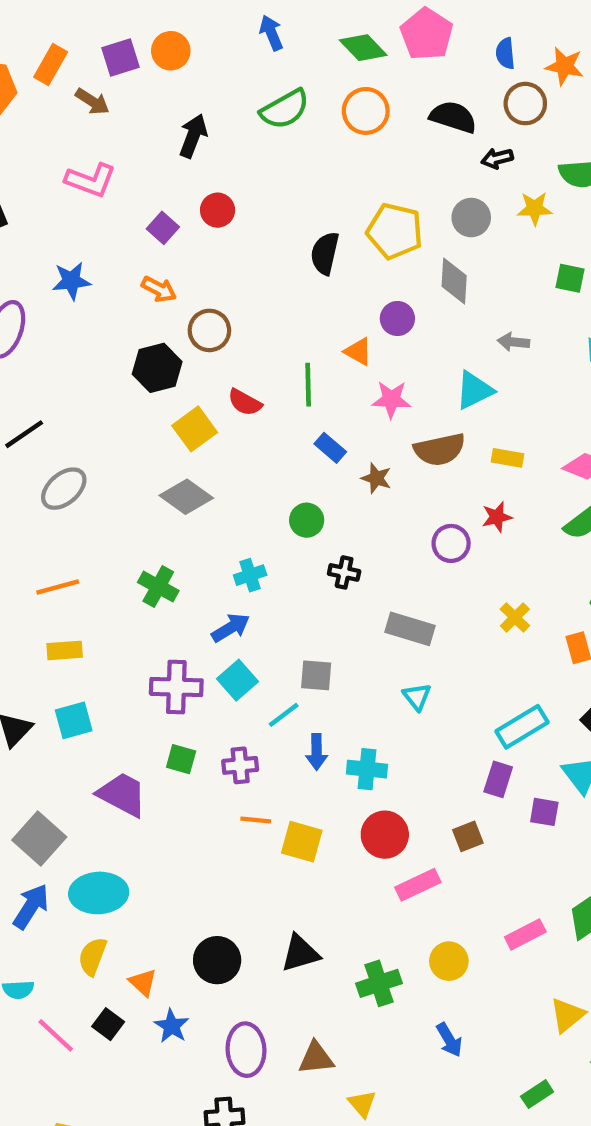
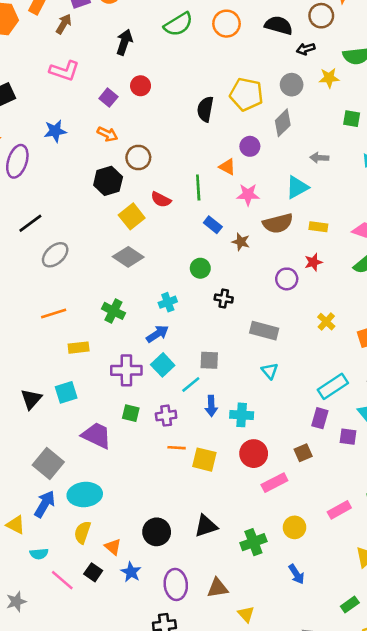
brown arrow: (92, 101) -> (64, 24), turned -90
gray diamond: (454, 281) -> (283, 123), turned 44
yellow rectangle: (65, 650) -> (79, 348), moved

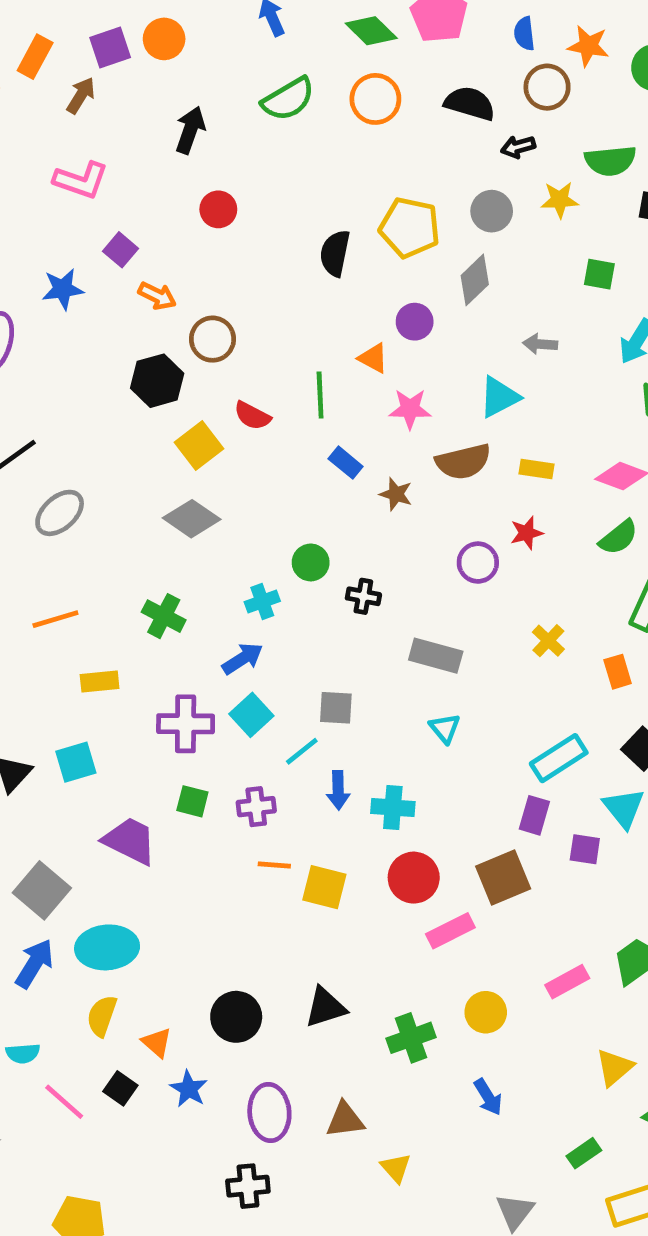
purple square: (108, 98) -> (121, 250), moved
green circle: (200, 268) -> (311, 562), moved
brown square: (303, 453) -> (503, 877), size x1.6

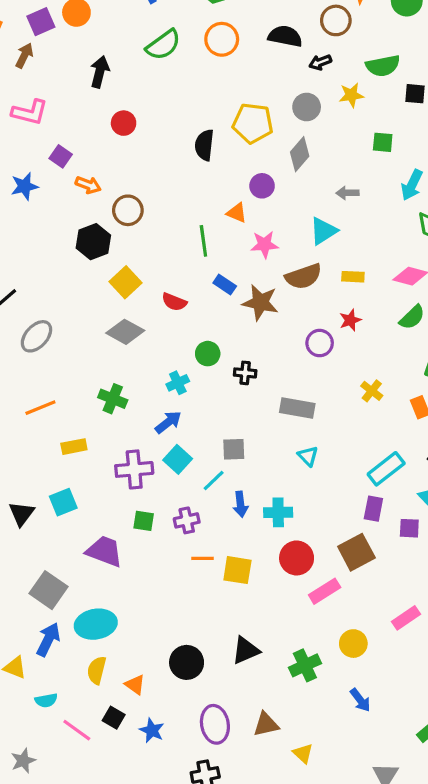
red semicircle: (252, 416) -> (174, 302), moved
brown star: (396, 494) -> (260, 302), size x1.6
blue star: (189, 1089) -> (152, 730), moved

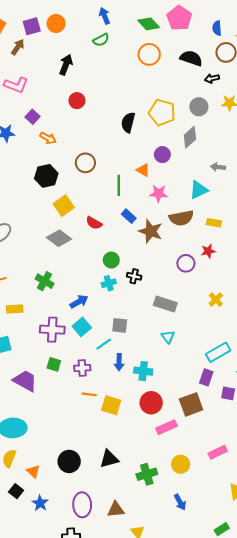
green semicircle: (163, 45) -> (101, 40), moved, size x0.7
brown circle: (128, 210) -> (85, 163), moved
cyan cross: (178, 383) -> (109, 283), moved

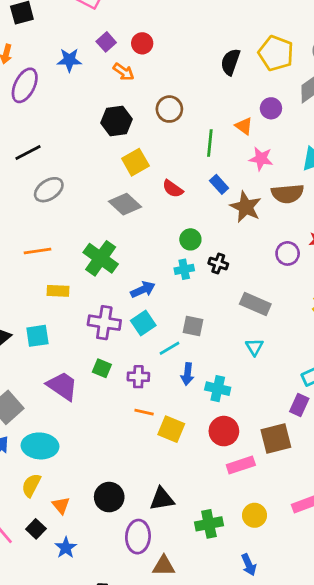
red circle: (77, 101) -> (142, 43), moved
green cross: (45, 281) -> (101, 258), size x1.4
purple ellipse: (82, 505) -> (138, 537), moved

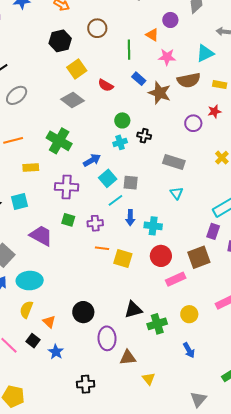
cyan square: (143, 323) -> (108, 178), moved
black triangle: (162, 499) -> (133, 310), moved

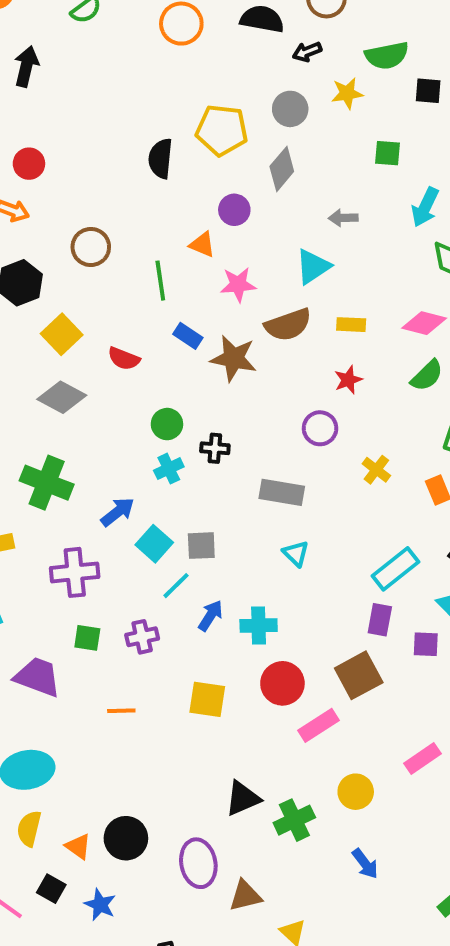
purple circle: (193, 123) -> (320, 428), moved
blue arrow: (130, 218) -> (210, 616), turned -140
orange line: (102, 248) -> (121, 711), moved
black circle: (83, 312) -> (126, 838), moved

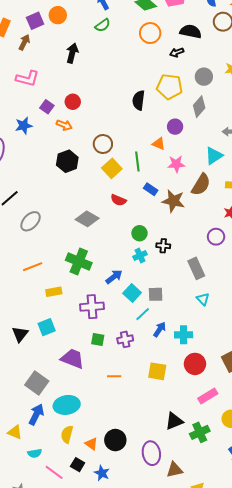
black arrow: (307, 52) -> (177, 52), moved
brown semicircle: (288, 325) -> (201, 185), turned -40
yellow square: (62, 334) -> (112, 168), moved
gray rectangle: (282, 492) -> (196, 268), turned 55
pink rectangle: (318, 725) -> (208, 396), moved

